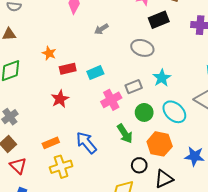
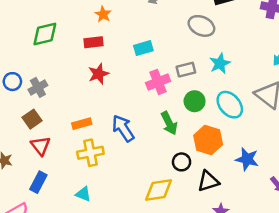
orange star: (49, 53) -> (103, 14), moved
red rectangle: (68, 69) -> (93, 42), moved

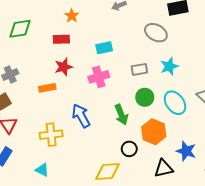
pink cross: (158, 82) -> (99, 77), moved
orange rectangle: (82, 124) -> (47, 88), moved
black triangle: (208, 181) -> (164, 168), moved

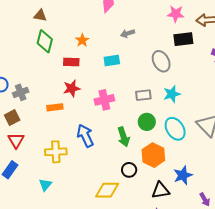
green diamond: (20, 29) -> (45, 41), moved, turned -70
gray ellipse: (156, 33) -> (161, 61), turned 30
cyan rectangle: (104, 48) -> (112, 61), moved
blue star: (186, 151) -> (183, 175), turned 30
cyan triangle: (42, 170) -> (45, 185), turned 40

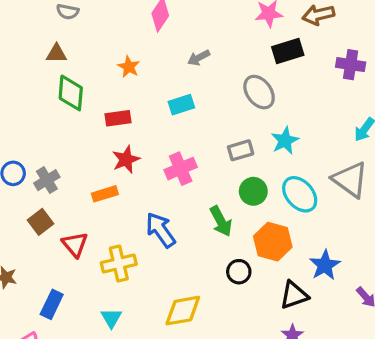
orange star: (82, 40) -> (129, 67), moved
red triangle: (16, 140) -> (75, 244), moved
yellow diamond: (107, 190) -> (183, 311), moved

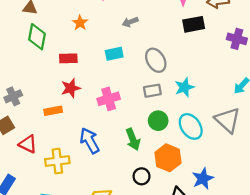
gray ellipse: (259, 92) -> (156, 60), moved
red triangle: (75, 244) -> (28, 144), turned -30

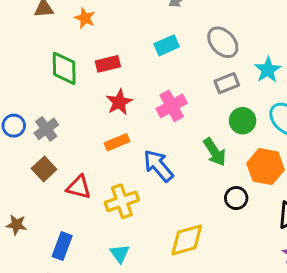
orange star: (80, 23) -> (85, 18), moved
green diamond: (37, 37) -> (64, 68), moved
orange rectangle: (53, 111) -> (117, 142), moved

